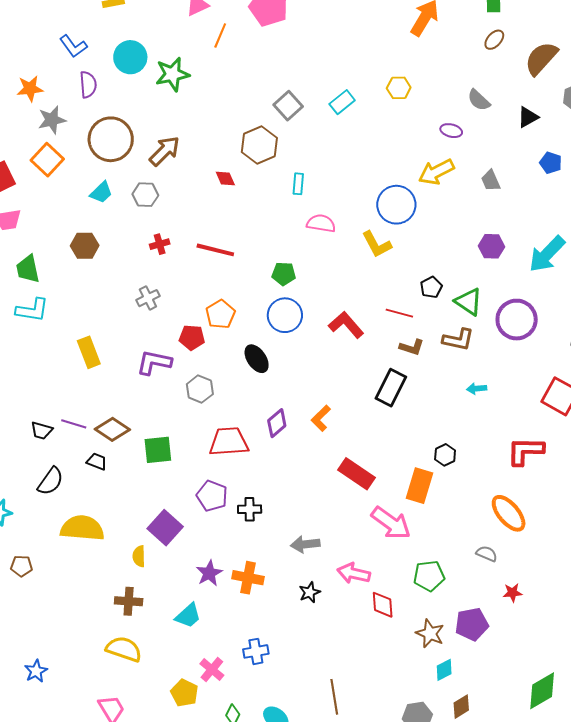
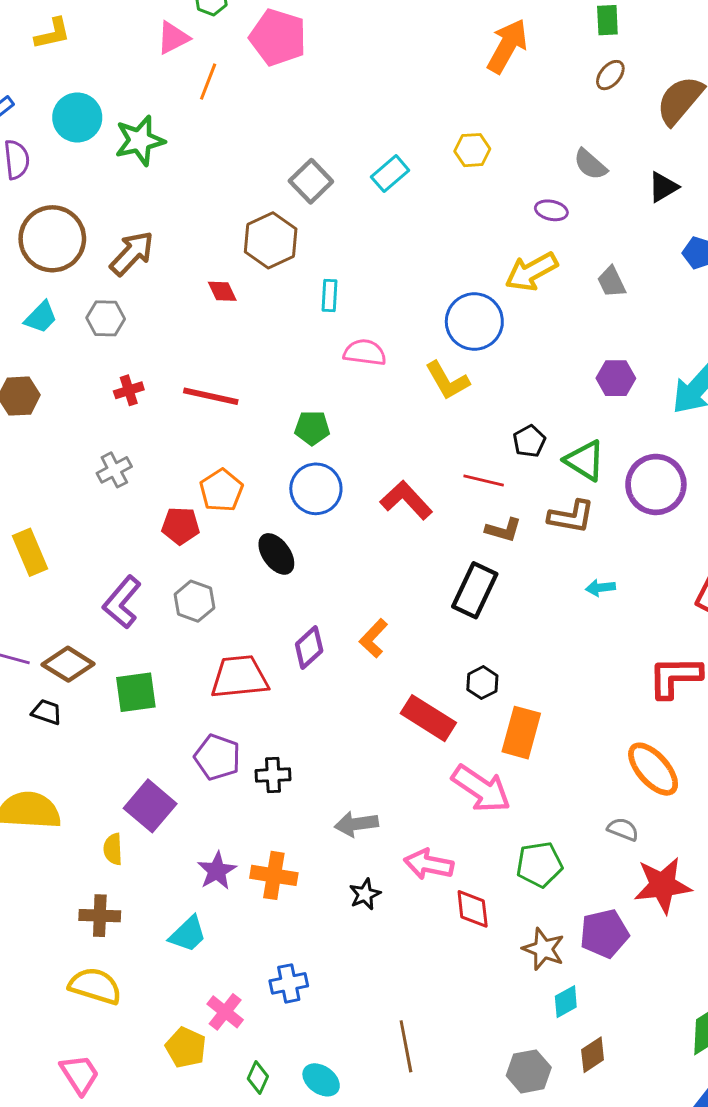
purple L-shape: (154, 362) -> (122, 602), moved, turned -60
black hexagon: (445, 455) -> (482, 683), moved
red star: (513, 593) -> (663, 885), size x2.0

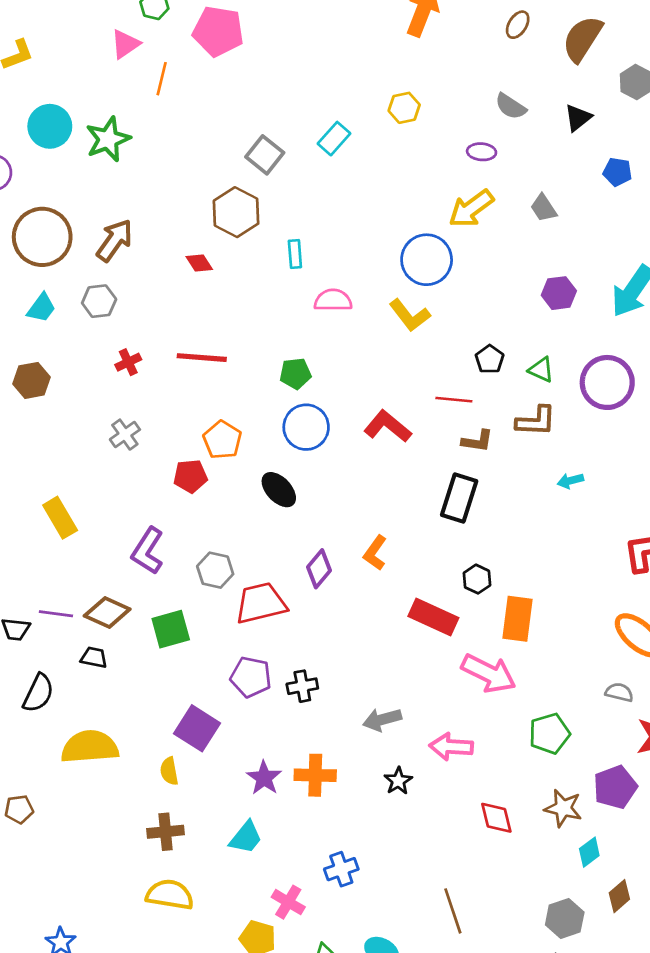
green triangle: (585, 460) -> (541, 370), size x0.7
gray hexagon: (194, 601) -> (215, 570), moved
red diamond: (473, 909) -> (496, 818), moved

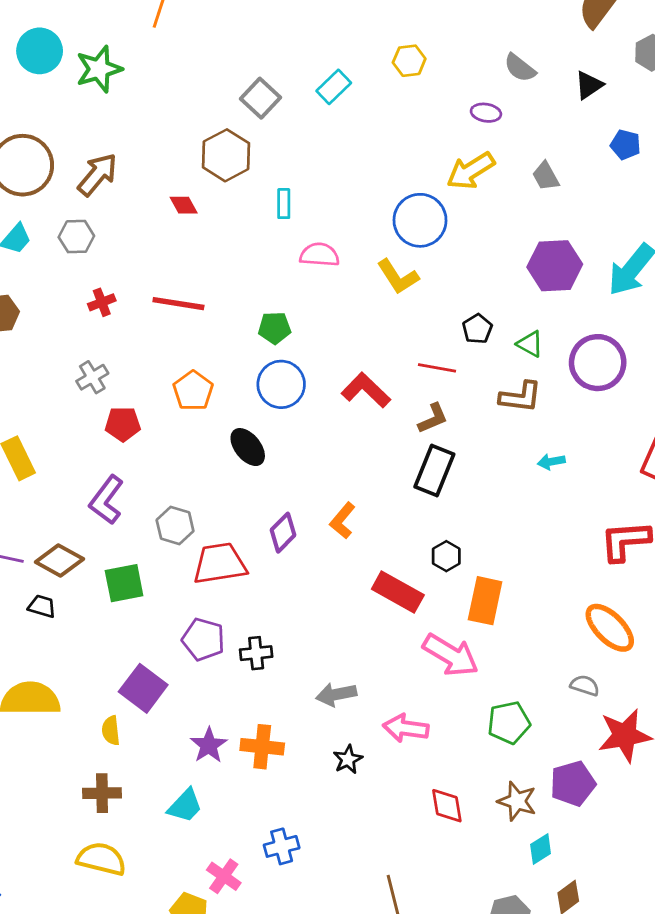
purple hexagon: (559, 293) -> (555, 266), size x1.5
brown L-shape: (477, 441) -> (433, 418), moved, turned -36
red pentagon: (190, 476) -> (123, 424), moved

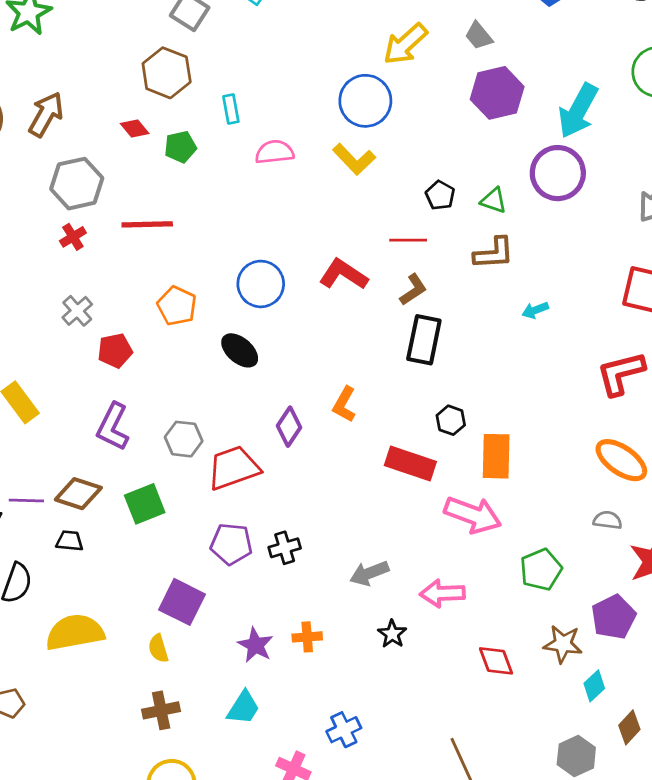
gray hexagon: (76, 237) -> (77, 184), moved, size x1.5
purple hexagon: (555, 266) -> (497, 93), moved
green pentagon: (275, 328) -> (180, 147), moved
purple circle: (598, 363) -> (558, 173), moved
orange cross: (262, 747) -> (307, 637), size x0.7

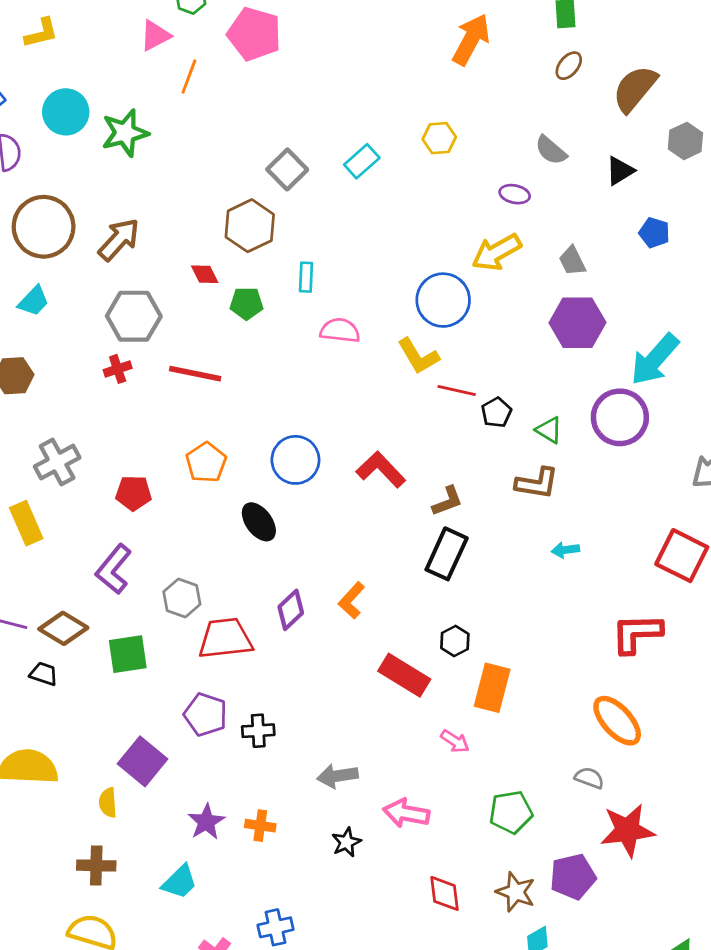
red line: (408, 240) -> (457, 390), moved
gray cross: (77, 311) -> (57, 462), moved, size x1.4
pink arrow: (473, 515) -> (455, 741), size x0.5

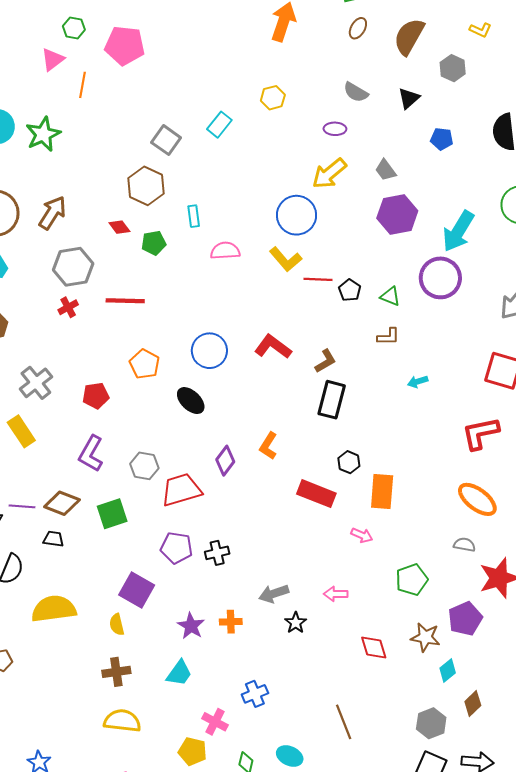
brown L-shape: (537, 483) -> (388, 337), size x0.7
gray arrow: (337, 776) -> (274, 594), moved
pink arrow: (406, 813) -> (336, 594), size x0.7

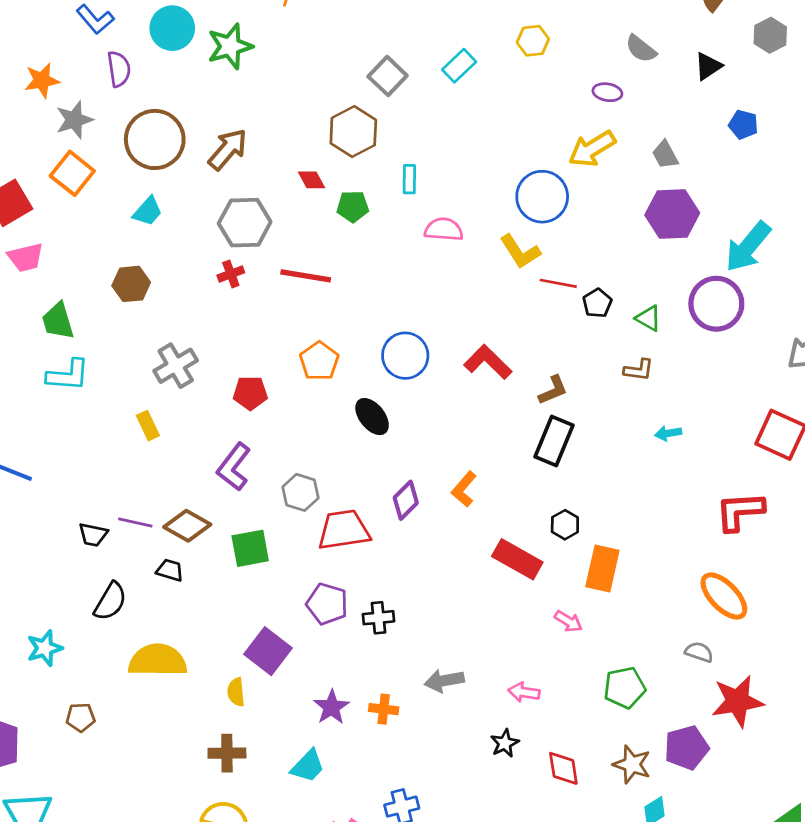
yellow rectangle: (21, 431) -> (148, 426), size x0.7
black star: (296, 623) -> (505, 743), moved

